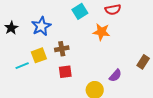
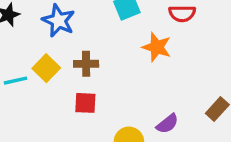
blue star: (41, 26) -> (58, 21), turned -30
yellow square: (39, 55) -> (46, 68), turned -35

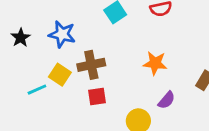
orange star: (157, 47) -> (155, 63), moved
brown cross: (86, 64) -> (91, 65), size x1.4

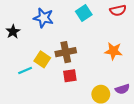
blue star: (62, 34) -> (44, 18), moved
purple semicircle: (167, 100) -> (122, 89), moved, turned 32

